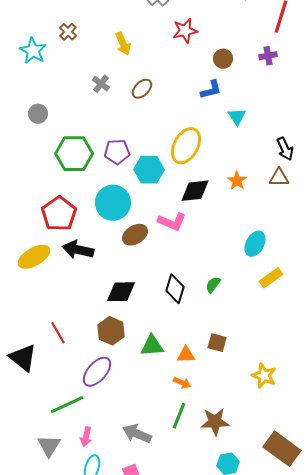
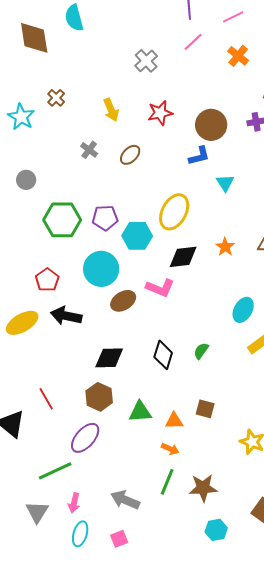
red star: (185, 31) -> (160, 113), moved
brown circle: (223, 59) -> (211, 125), size x1.6
red pentagon: (59, 214) -> (47, 280), size x0.7

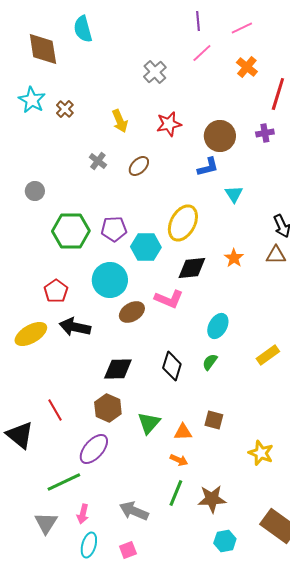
cyan star: (21, 117) -> (32, 100), moved
cyan ellipse: (243, 310) -> (218, 326), moved
green triangle: (140, 412) -> (149, 423), turned -45

